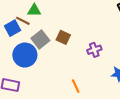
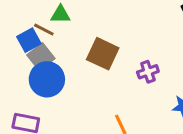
brown square: (63, 37) -> (103, 54), size x1.5
gray square: (40, 39) -> (41, 57), moved

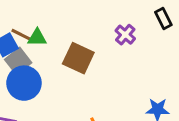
green triangle: (60, 15) -> (37, 38), moved
purple cross: (148, 72) -> (125, 35), moved, turned -30

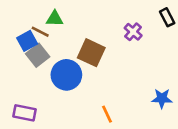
green triangle: (37, 38) -> (55, 19), moved
blue circle: (24, 83) -> (66, 75), moved

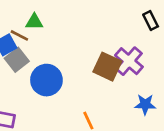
purple cross: (133, 32) -> (129, 61), moved, size x1.5
brown square: (91, 53) -> (107, 67), moved

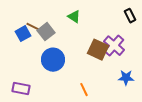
green triangle: (34, 22) -> (74, 17), moved, turned 32
gray square: (17, 60) -> (46, 32), moved

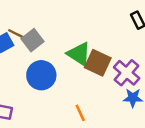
green triangle: (74, 17) -> (79, 54), moved, size x1.5
purple cross: (114, 46) -> (127, 73), moved

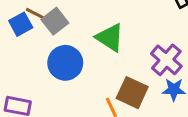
brown square: (98, 63) -> (132, 93), moved

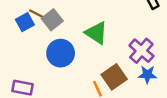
brown square: (132, 93) -> (114, 77), turned 30

